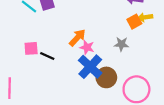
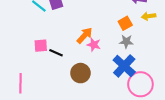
orange square: (134, 22) -> (125, 23), moved
blue cross: (90, 67) -> (124, 66), moved
brown circle: (106, 77) -> (80, 73), moved

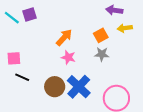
orange arrow: (85, 35) -> (64, 37), moved
black line: (56, 53) -> (22, 77), moved
blue cross: (124, 66) -> (79, 87), moved

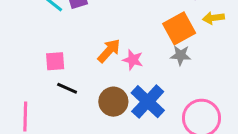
orange square: (101, 35) -> (179, 28), size x1.5
orange arrow: (64, 37) -> (109, 51), moved

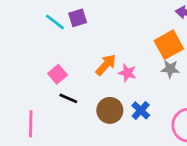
pink square: (55, 61) -> (58, 74), turned -36
blue cross: (148, 102) -> (141, 110), size x0.6

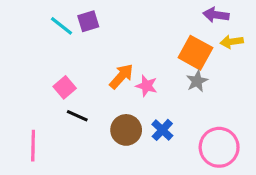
orange square: (169, 45) -> (195, 53), turned -32
gray star: (170, 69) -> (197, 81), turned -30

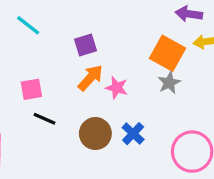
purple square: (88, 21) -> (86, 45), moved
pink square: (65, 87) -> (31, 89), turned 30

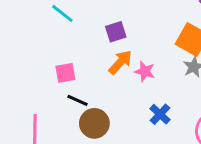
brown circle: (95, 134) -> (94, 123), moved

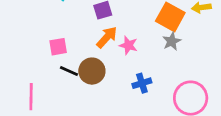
blue cross: (160, 114) -> (142, 83), turned 30
brown circle: (94, 123) -> (92, 71), moved

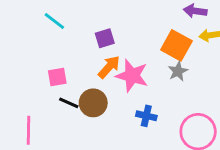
pink star: (128, 45) -> (132, 76), size x1.6
blue cross: (142, 83) -> (146, 116), turned 30

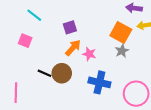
pink star: (132, 76) -> (89, 54), size x0.6
pink square: (57, 77) -> (25, 41), moved, turned 32
blue cross: (146, 116) -> (99, 82), size x1.5

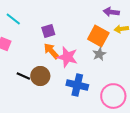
orange arrow: (73, 48) -> (51, 51), turned -84
pink star: (89, 54) -> (67, 57), size x1.5

